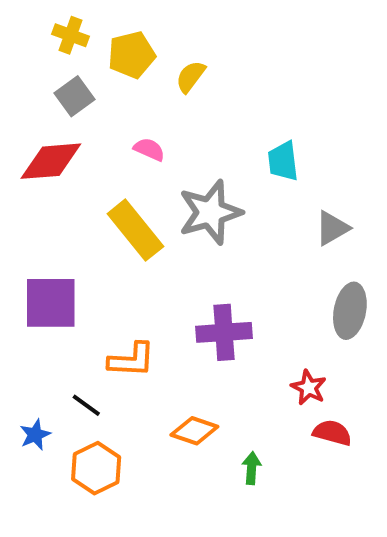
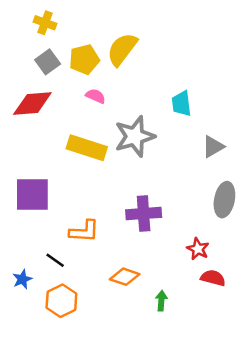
yellow pentagon: (132, 55) -> (84, 59), moved
yellow semicircle: (191, 77) -> (122, 49), size x1.6
yellow rectangle: (135, 230) -> (87, 148), turned -33

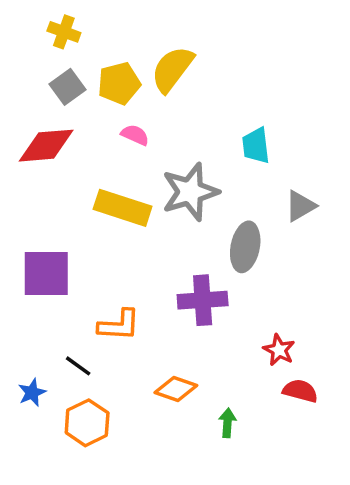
gray ellipse: (224, 200) -> (245, 247), moved

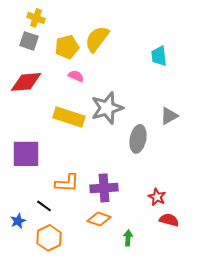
gray square: (67, 87) -> (29, 41), moved, turned -36
cyan trapezoid: (256, 146) -> (159, 56), moved
purple cross: (203, 300) -> (104, 188), moved

